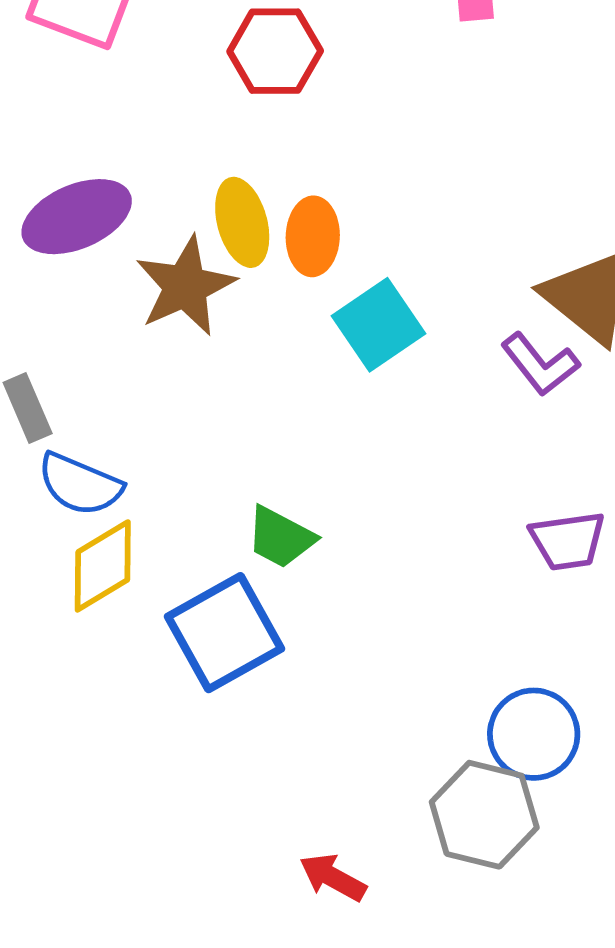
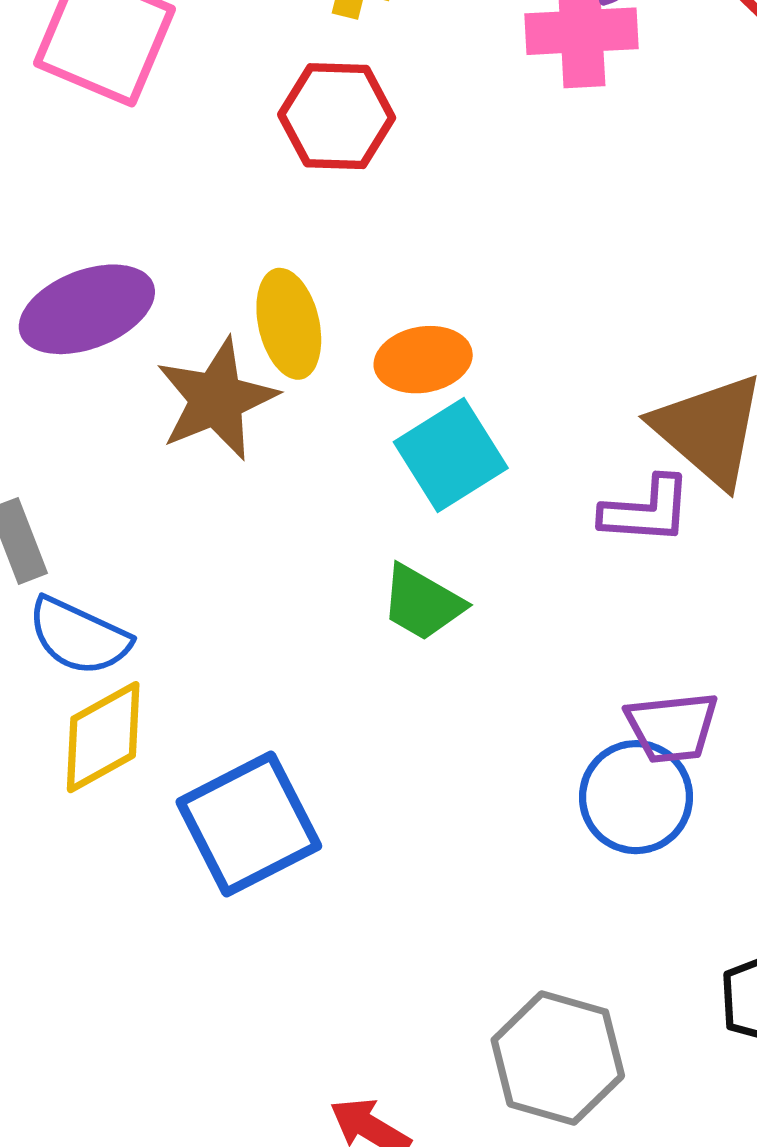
orange ellipse: (313, 236) -> (423, 360), moved, turned 76
purple L-shape: (540, 364) -> (646, 510), turned -50
green trapezoid: (281, 537) -> (422, 603), moved
blue circle: (534, 734) -> (636, 797), moved

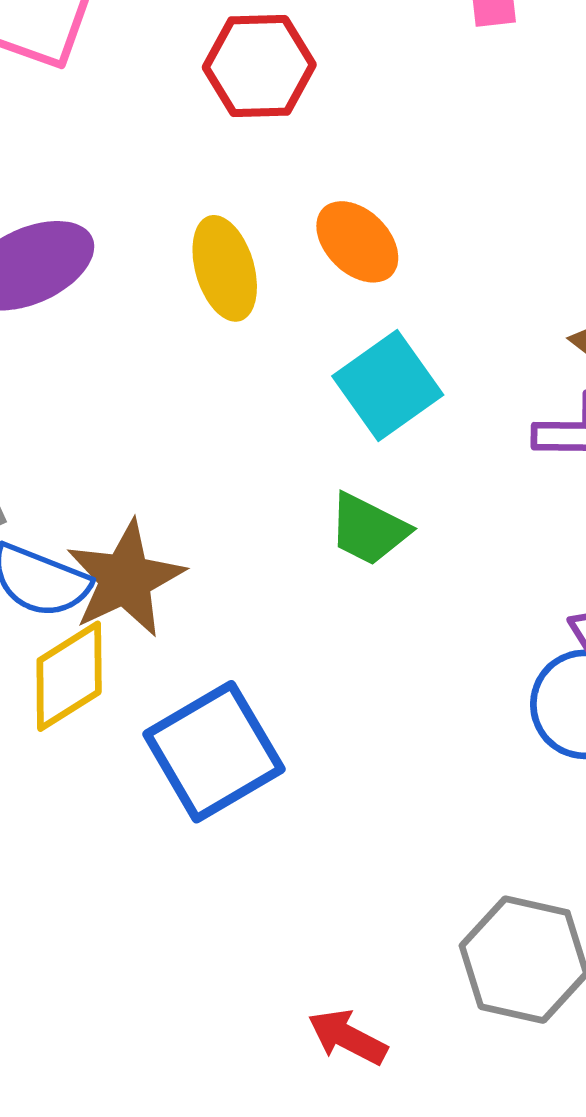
orange ellipse: (423, 360) -> (357, 242), moved, turned 58
brown star: (217, 399) -> (125, 579), moved

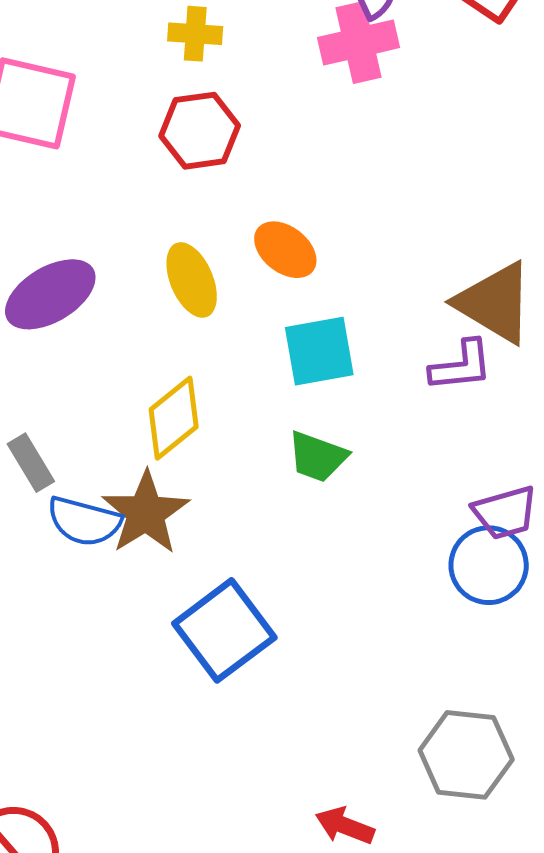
cyan square: (388, 386) -> (319, 351), turned 32
yellow diamond: (69, 676) -> (174, 418), moved

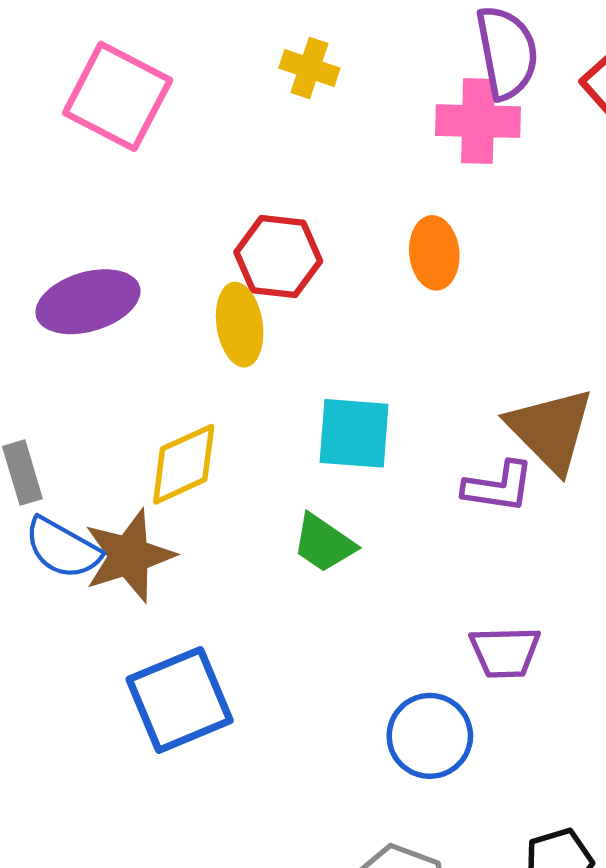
red hexagon: (200, 131) -> (278, 257), moved
orange ellipse: (285, 250) -> (434, 253), moved, turned 32
blue circle: (489, 565) -> (430, 736), moved

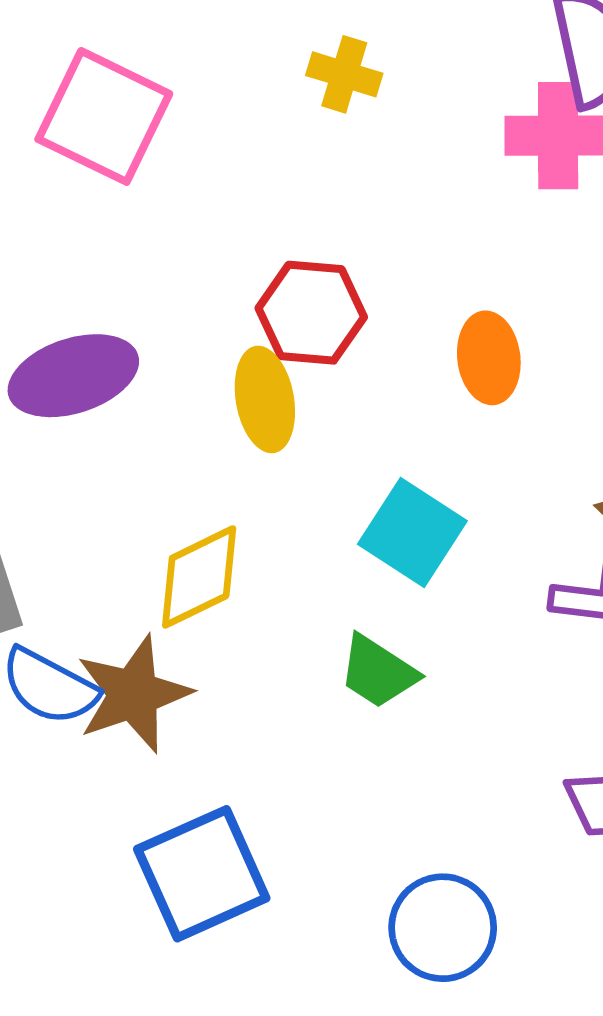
orange ellipse: (434, 253) -> (489, 358), moved
cyan square: (354, 433) -> (412, 532), turned 30
blue circle: (430, 736) -> (443, 928), moved

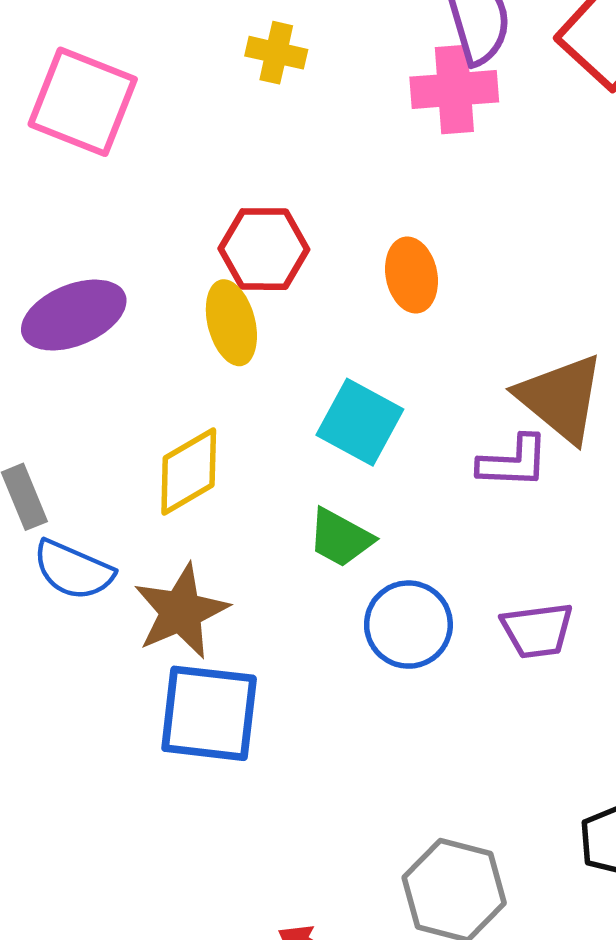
brown star: (133, 694) -> (181, 611), moved
blue square: (202, 874) -> (209, 713), turned 35
blue circle: (443, 928) -> (408, 625), moved

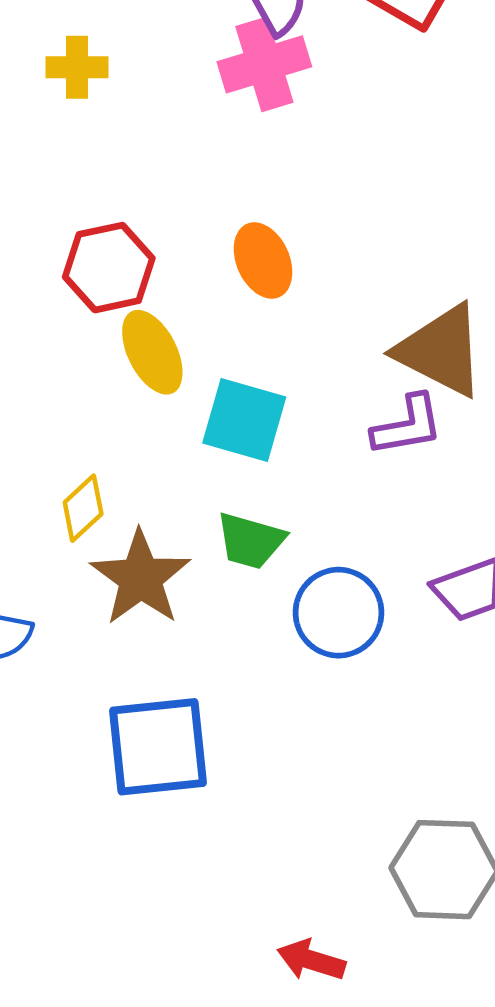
yellow ellipse: (231, 323) -> (152, 352), moved
yellow diamond: (189, 471) -> (83, 508), size x0.7
brown star: (181, 611) -> (141, 578), moved

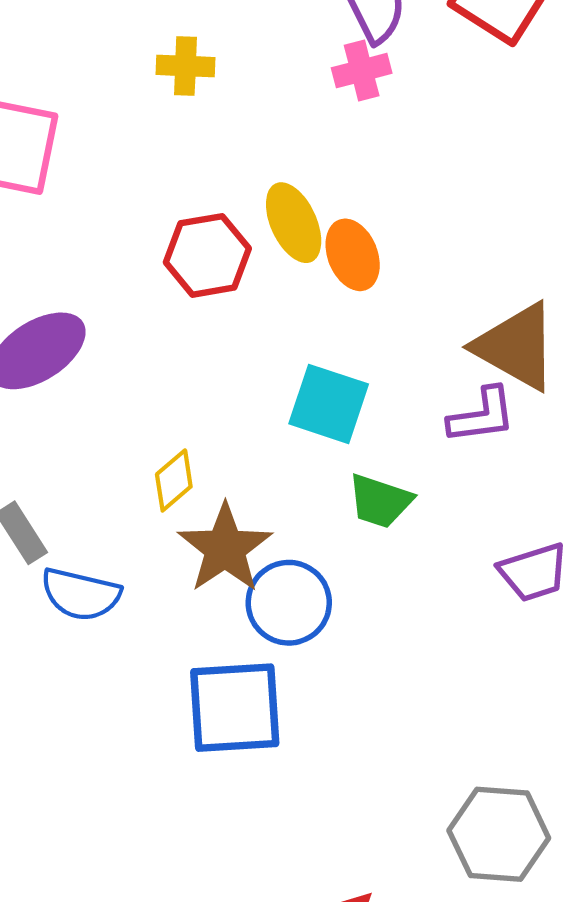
pink cross: (264, 64) -> (362, 71), size x0.7
yellow ellipse: (152, 352) -> (294, 223), moved
green trapezoid: (251, 541) -> (380, 501), moved
blue circle: (339, 613) -> (289, 603), moved

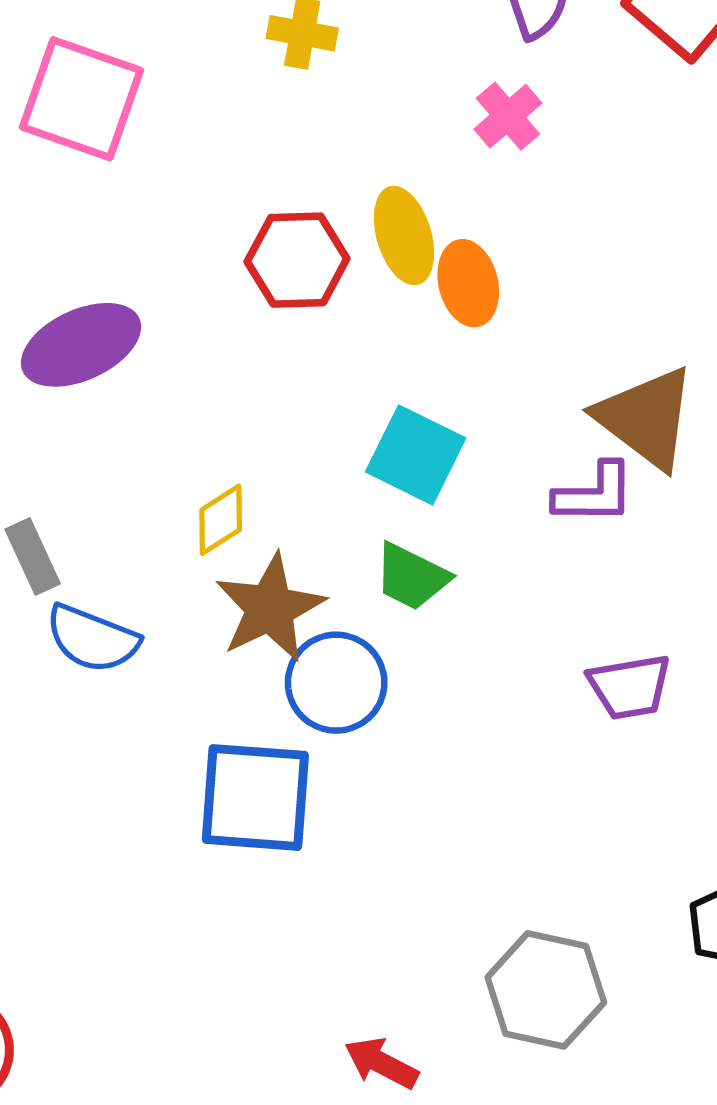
pink cross: (362, 71) -> (508, 116), moved, turned -34
green trapezoid: (380, 501) -> (412, 577), moved

